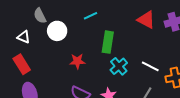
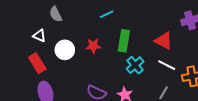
red triangle: (146, 20) -> (164, 41), moved
white circle: (57, 31) -> (65, 50), moved
red star: (77, 61) -> (93, 46), moved

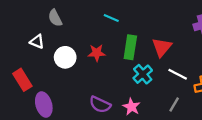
cyan line: (107, 14) -> (111, 18), turned 48
red triangle: (164, 41) -> (162, 47), moved, turned 42
red rectangle: (37, 63) -> (22, 80), moved

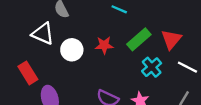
white triangle: (37, 42) -> (43, 34), size x1.5
green rectangle: (130, 47) -> (139, 39), turned 40

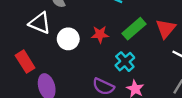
cyan cross: (152, 67) -> (125, 62), moved

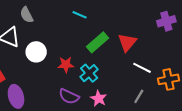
red star: (100, 34) -> (66, 65), moved

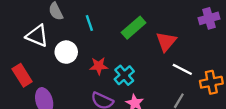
cyan line: (80, 15) -> (89, 23), moved, turned 48
green rectangle: (98, 42) -> (134, 28), moved

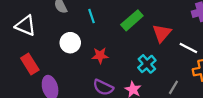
white triangle: (37, 36) -> (26, 26), moved
white line: (182, 69) -> (188, 48), moved
cyan cross: (124, 75) -> (147, 64), moved

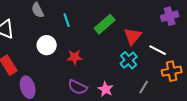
cyan cross: (147, 64) -> (129, 60), moved

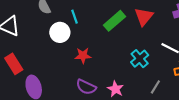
red triangle: (133, 36) -> (144, 17), moved
white circle: (47, 45) -> (60, 32), moved

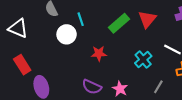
red star: (83, 55) -> (99, 54), moved

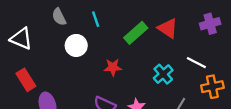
cyan line: (81, 19) -> (96, 19), moved
red triangle: (147, 19) -> (168, 28), turned -36

